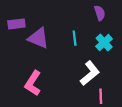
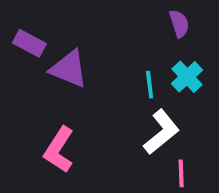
purple rectangle: (16, 24) -> (29, 43), turned 35
cyan line: (75, 38) -> (150, 85), moved

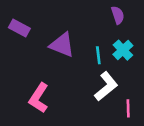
purple triangle: (69, 69) -> (62, 45), moved
pink line: (181, 173) -> (128, 108), moved

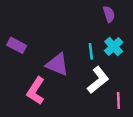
purple rectangle: (19, 28) -> (17, 45), moved
purple triangle: (62, 45) -> (57, 64), moved

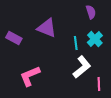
purple triangle: (57, 64) -> (47, 28), moved
pink L-shape: (36, 91) -> (30, 76), turned 35

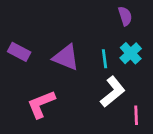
purple triangle: (47, 28) -> (66, 57), moved

